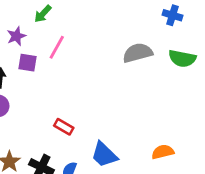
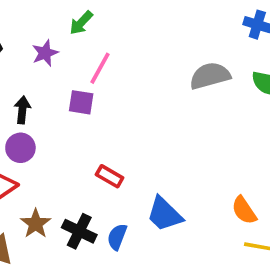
purple square: (27, 63) -> (81, 102), moved
orange semicircle: (163, 152) -> (244, 210), turned -110

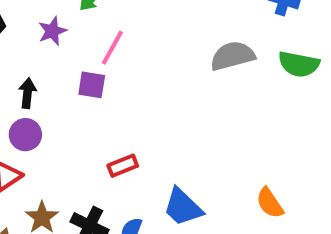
red rectangle: (110, 176) -> (123, 166), turned -52

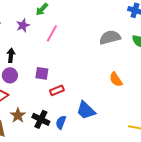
purple square: (92, 85) -> (42, 73), moved
orange semicircle: (270, 203) -> (116, 79), moved

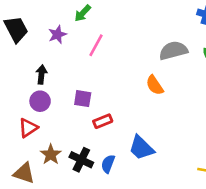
orange semicircle: (116, 79) -> (155, 85), moved

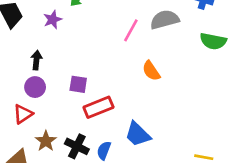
pink line: (96, 45) -> (131, 30), moved
gray semicircle: (173, 51) -> (165, 20), moved
red rectangle: (103, 121) -> (98, 107), size x1.5

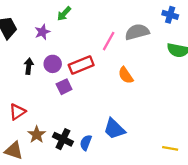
purple square: (78, 84) -> (64, 87), turned -35
purple circle: (35, 87) -> (53, 64), moved
red rectangle: (98, 107) -> (81, 65), moved

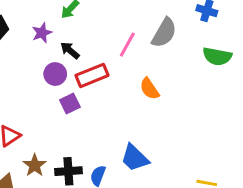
gray semicircle: (137, 32) -> (164, 33), turned 135
black arrow: (29, 66) -> (70, 50), moved, turned -56
black cross: (63, 139) -> (68, 171), turned -30

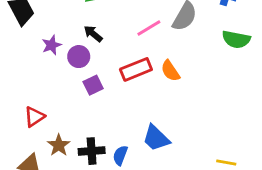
purple star: (42, 33) -> (52, 45), moved
pink line: (127, 45) -> (149, 28), turned 30
red rectangle: (92, 75) -> (136, 69), moved

